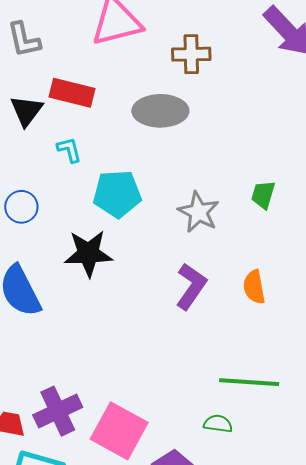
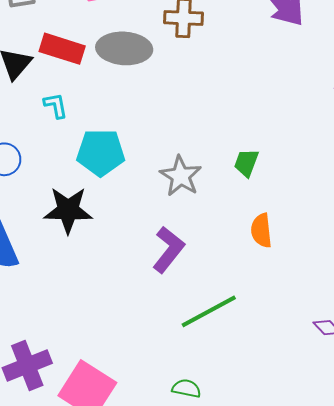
gray ellipse: (160, 111) -> (124, 48), moved
orange semicircle: (254, 287) -> (261, 231), moved
green line: (249, 382) -> (209, 311), moved, turned -36

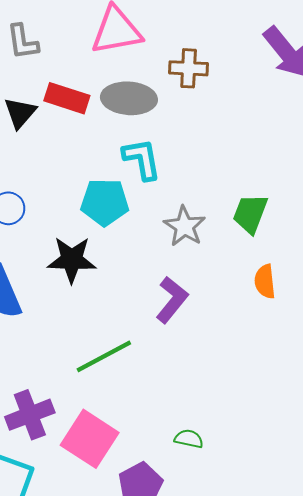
cyan L-shape: (56, 105) -> (142, 159), moved, size x1.6
green trapezoid: (246, 163) -> (250, 214), size x1.4
green line: (209, 311) -> (104, 356), moved

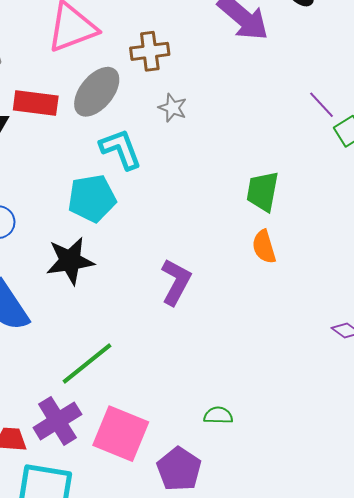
gray ellipse: (129, 98) -> (97, 92), turned -44
green trapezoid: (250, 214) -> (263, 191), moved
gray star: (185, 226) -> (173, 108), moved, size x0.7
green line: (104, 356) -> (87, 363), moved

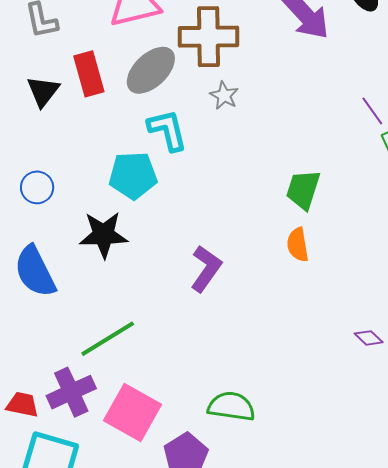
brown cross: (150, 51) -> (208, 37), size x1.5
red rectangle: (36, 103) -> (89, 74), turned 60
green semicircle: (218, 415) -> (231, 406), size x1.6

